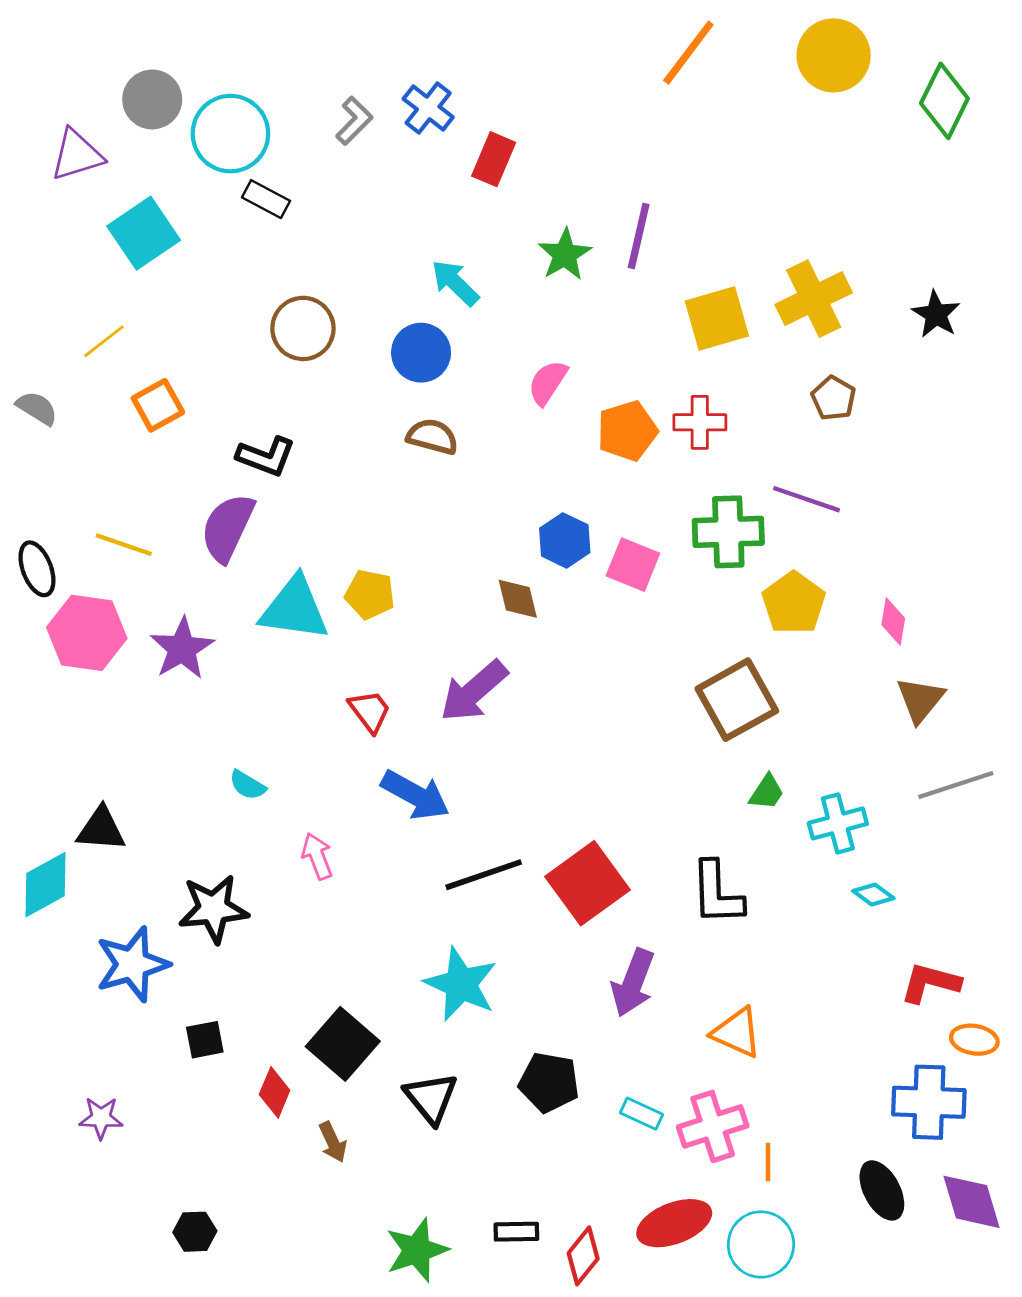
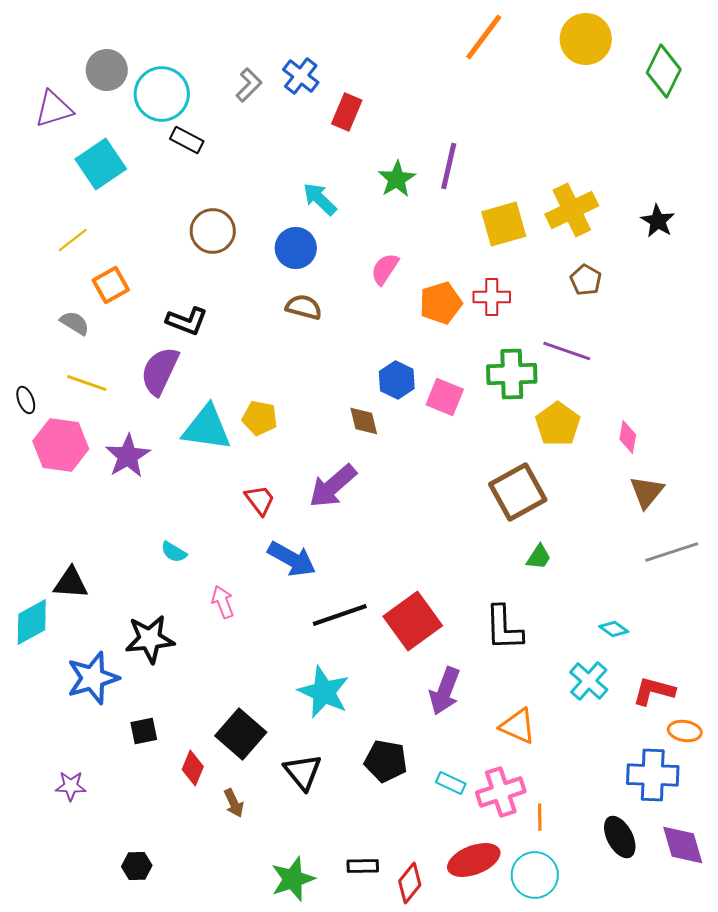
gray semicircle: (37, 408) -> (75, 323), moved
black ellipse: (37, 569) -> (26, 400), size x0.7
cyan cross: (838, 823) -> (589, 681), moved, turned -33

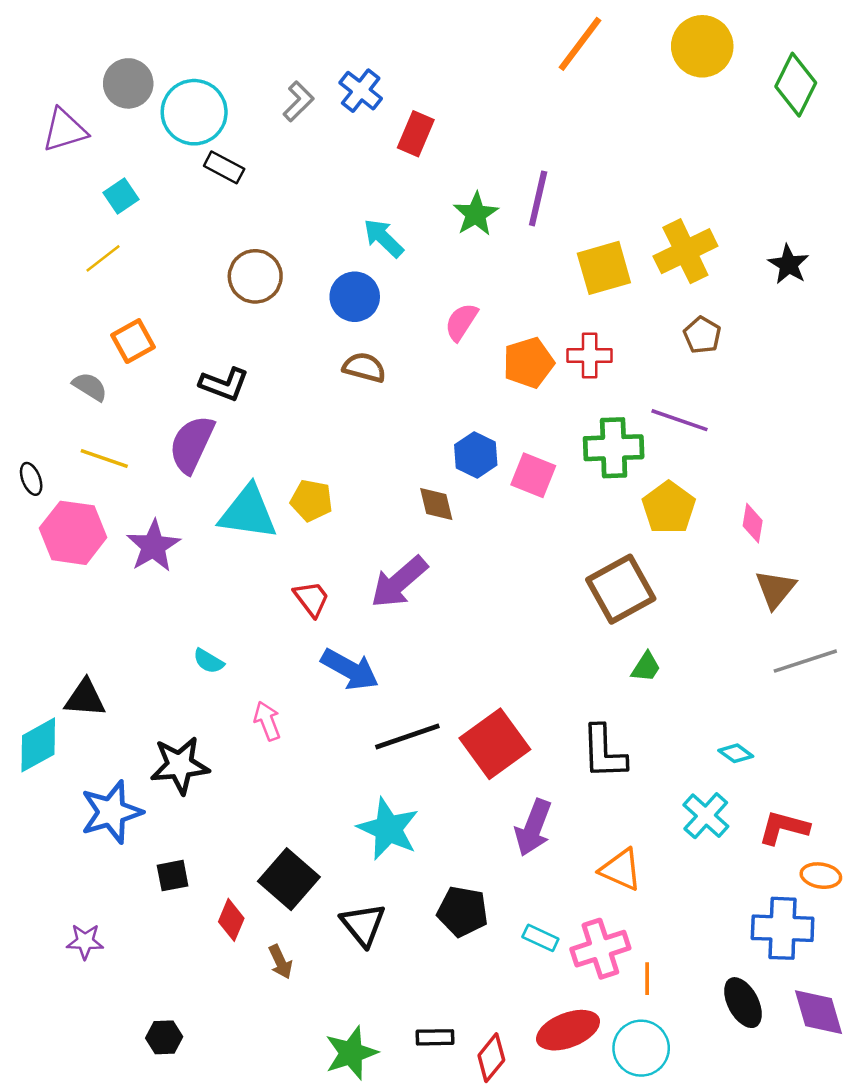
cyan square: (101, 164) -> (121, 196), size x0.6
yellow line: (73, 240) -> (103, 258), moved

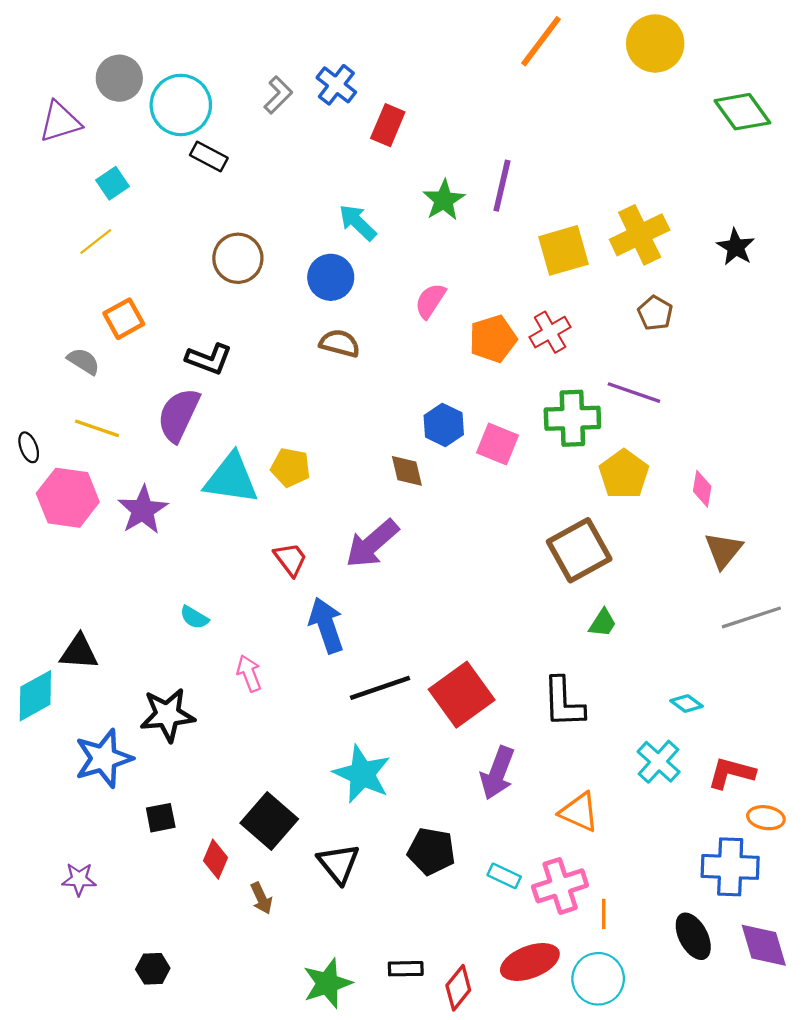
green diamond: (796, 85) -> (742, 112), moved, turned -62
red cross: (590, 355) -> (550, 332), turned -30
blue arrow: (350, 669) -> (326, 625), turned -138

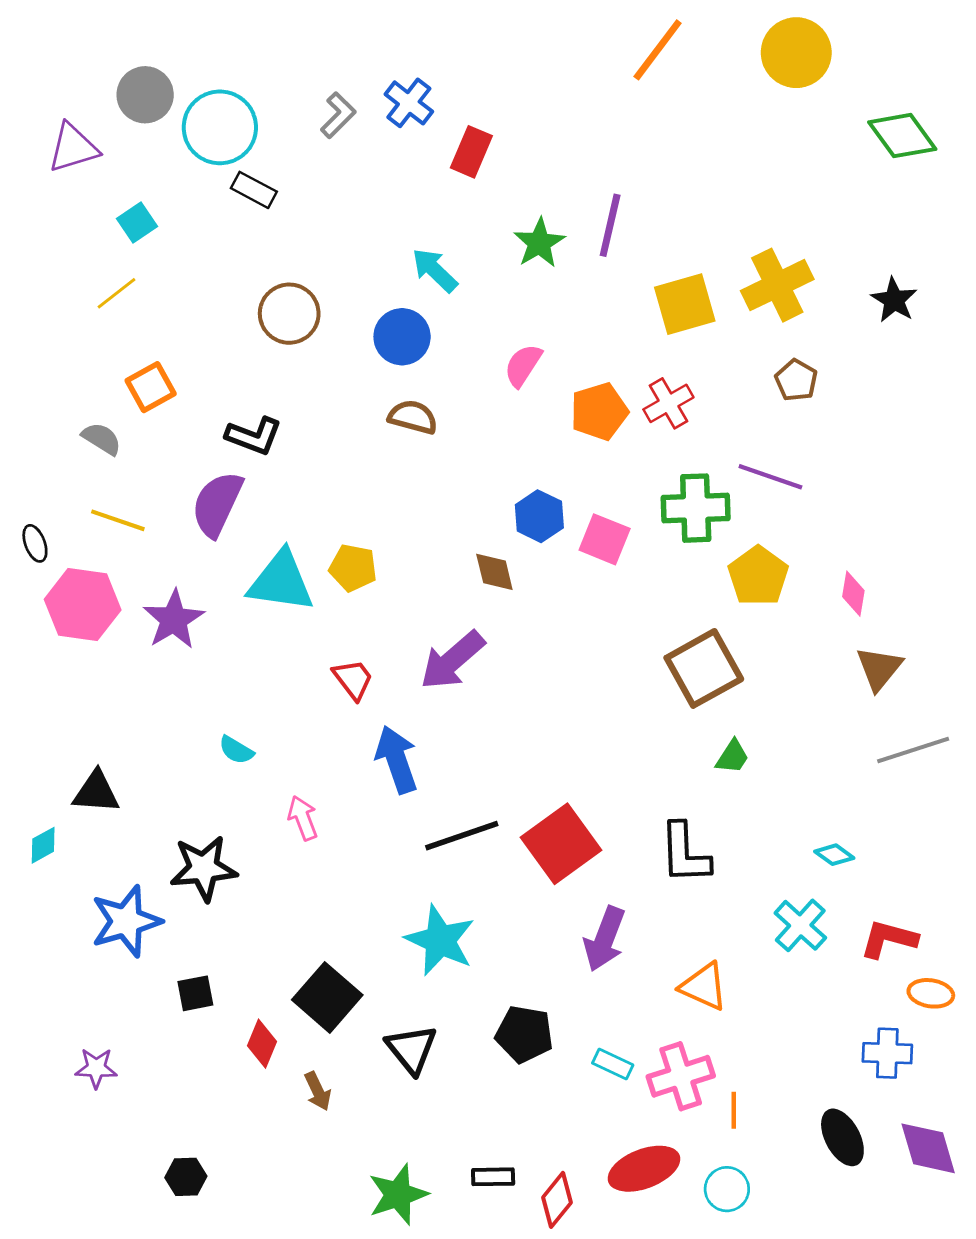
cyan diamond: (35, 696) -> (43, 845), size x0.6
blue cross: (730, 867) -> (887, 1053), size x0.7
cyan circle: (598, 979) -> (727, 1189), size x0.7

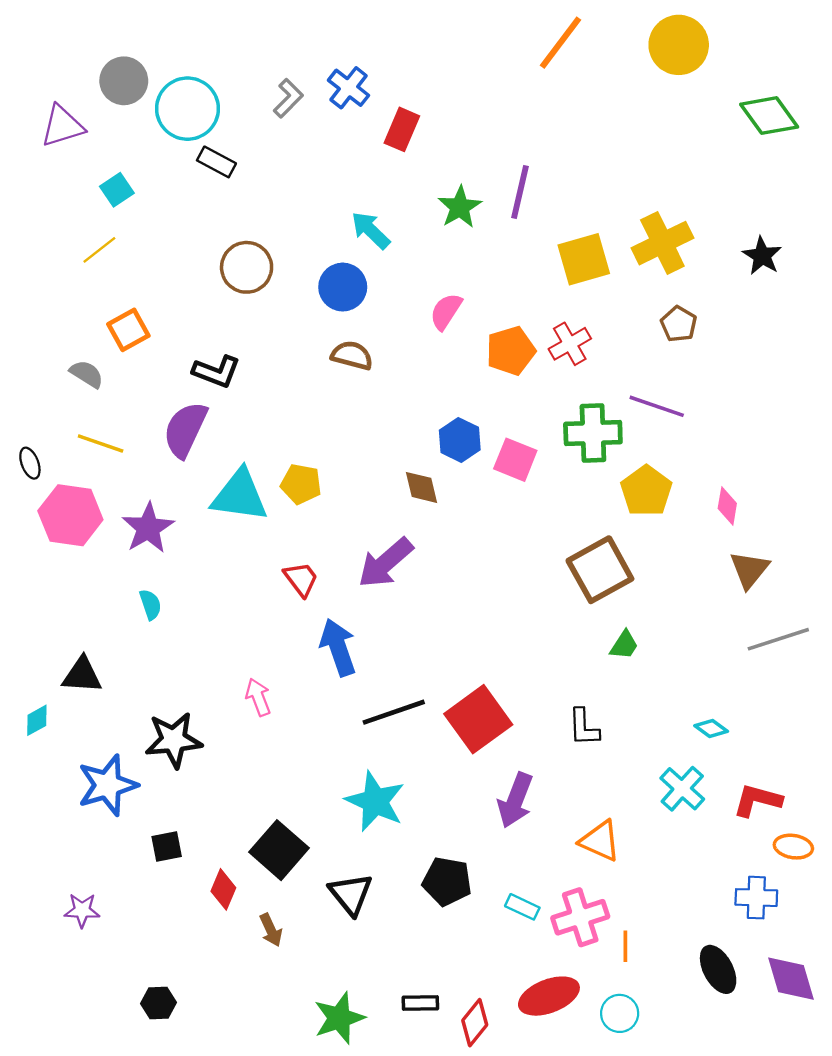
cyan semicircle: (236, 750) -> (150, 604), moved, turned -140
black L-shape: (685, 853) -> (584, 727), size x0.7

